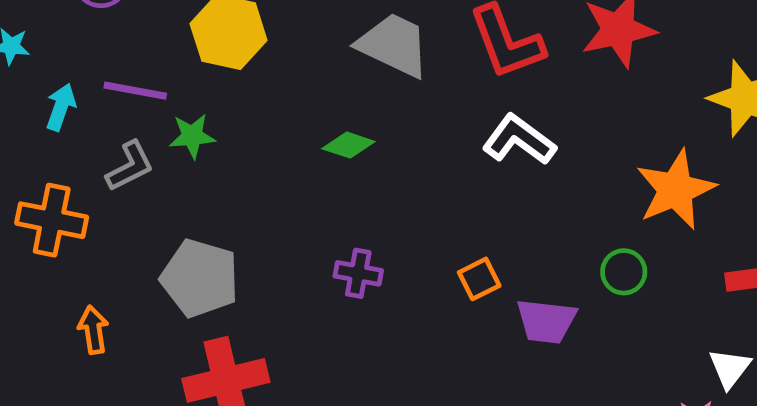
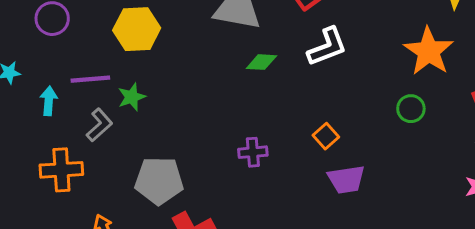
white L-shape: (519, 140) -> (327, 47), turned 138
green diamond: (348, 145) -> (261, 62), moved
purple trapezoid: (546, 321) -> (346, 179), moved

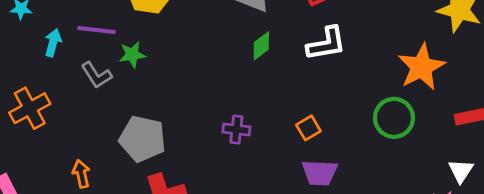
green diamond: (261, 62) -> (261, 46), turned -52
green circle: (411, 109) -> (394, 118), size x1.5
gray L-shape: (99, 125) -> (96, 75), turned 88
orange cross: (61, 170) -> (30, 108), moved, turned -36

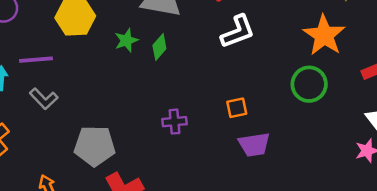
green diamond: (261, 46) -> (159, 47), moved
green star: (132, 55) -> (126, 40), moved
orange square: (308, 128) -> (237, 108), turned 30

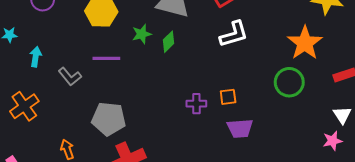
purple line: (36, 60) -> (106, 58), moved
purple cross: (174, 122) -> (196, 104), moved

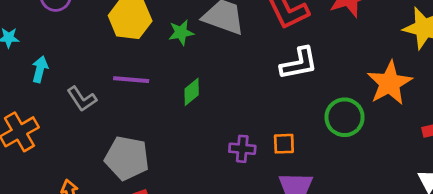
green star: (142, 34) -> (181, 32), moved
green diamond: (168, 42) -> (192, 92), moved
green circle: (289, 82) -> (345, 117), moved

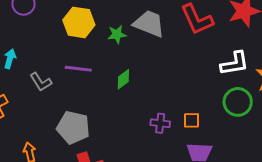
white L-shape: (299, 63) -> (235, 63), moved

